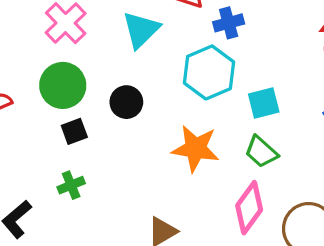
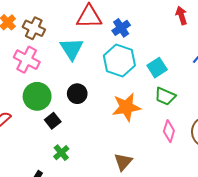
pink diamond: (249, 208) -> (169, 131), size x0.7

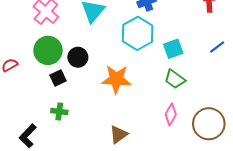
black circle: (77, 94) -> (78, 57), moved
orange star: (126, 107) -> (116, 79), moved
green cross: (61, 153) -> (59, 112), turned 35

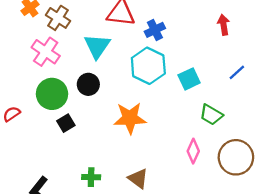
black circle: (78, 57) -> (88, 84), moved
green trapezoid: (175, 79) -> (211, 115), moved
green cross: (59, 112) -> (91, 177), moved
brown triangle: (119, 135) -> (138, 179), turned -42

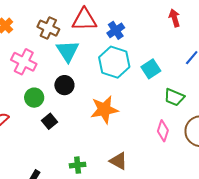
brown cross: (58, 18) -> (48, 28), moved
green circle: (52, 94) -> (34, 98), size x0.7

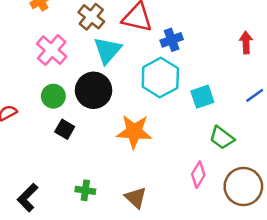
black circle: (64, 85) -> (94, 90), size x1.5
black square: (50, 121) -> (65, 129), turned -35

